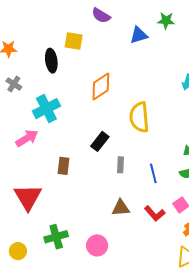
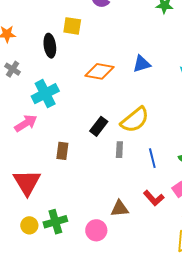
blue triangle: (139, 35) -> (142, 64), moved
orange diamond: (101, 86) -> (100, 71), turned 44
yellow semicircle: (139, 117) -> (135, 120), moved, turned -124
brown triangle: (121, 208) -> (120, 209), moved
yellow circle: (18, 251) -> (29, 225), moved

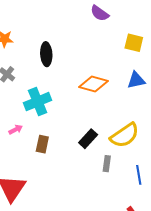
yellow square: (72, 26) -> (134, 43), moved
pink arrow: (26, 123) -> (16, 129), size x0.6
brown rectangle: (62, 151) -> (42, 144), moved

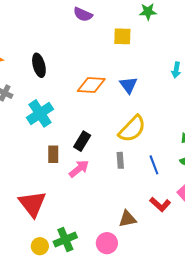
blue triangle: (136, 80) -> (129, 85), moved, turned -42
pink arrow: (16, 129) -> (79, 169), moved, size x1.5
black rectangle: (88, 139) -> (82, 141), moved

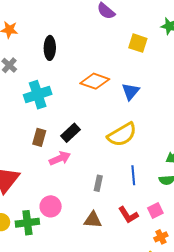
gray rectangle: (120, 160) -> (98, 183), moved
pink circle: (107, 243) -> (51, 206), moved

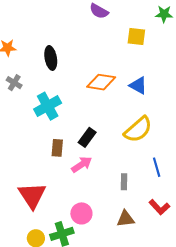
blue triangle: (130, 91) -> (138, 85), turned -30

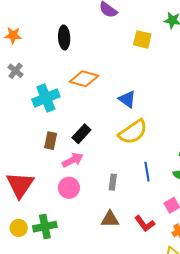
black ellipse: (51, 58) -> (64, 38), moved
orange diamond: (101, 82) -> (84, 79), moved
blue triangle: (138, 85) -> (127, 99), moved
red L-shape: (159, 207) -> (145, 224), moved
pink circle: (81, 213) -> (69, 188), moved

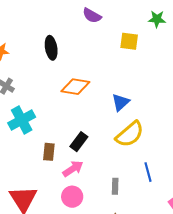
cyan cross: (46, 98) -> (22, 120), moved
blue triangle: (127, 99) -> (121, 102), turned 48

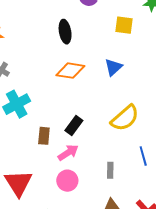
black ellipse: (51, 48) -> (65, 32), moved
blue triangle: (121, 102) -> (113, 67), moved

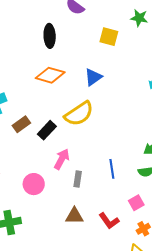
yellow semicircle: (125, 118) -> (79, 114), moved
brown rectangle: (44, 136) -> (21, 124), moved, turned 42
pink arrow: (68, 153) -> (62, 159), moved, turned -35

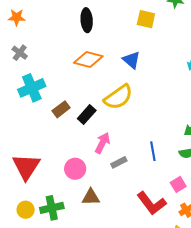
blue triangle: (93, 77) -> (131, 60), turned -42
gray rectangle: (78, 179) -> (119, 162), turned 56
brown triangle: (74, 216) -> (91, 197), moved
red L-shape: (109, 221) -> (152, 203), size x1.4

